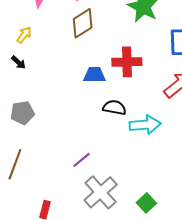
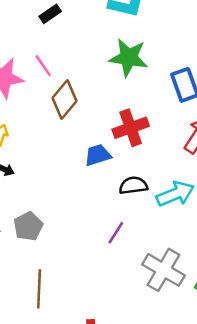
purple line: (82, 160) -> (116, 233), moved
gray cross: (101, 192) -> (164, 270), moved

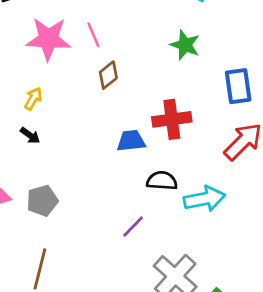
green star: (129, 58) -> (185, 45), size x0.7
brown diamond: (64, 100) -> (108, 75), size x0.7

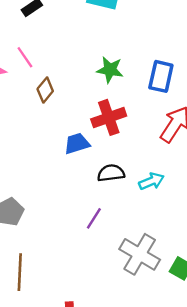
green star: (185, 45) -> (110, 70), moved
blue rectangle: (238, 86) -> (161, 76), turned 32
cyan arrow: (204, 199) -> (151, 181), size x0.7

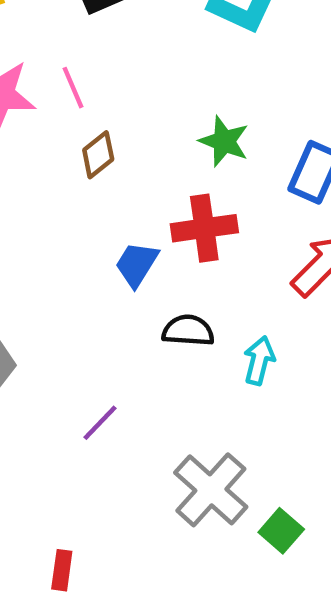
blue trapezoid: (77, 144) -> (137, 264), turned -52
cyan arrow: (151, 181) -> (259, 361), turned -65
purple line: (94, 218) -> (100, 423), moved

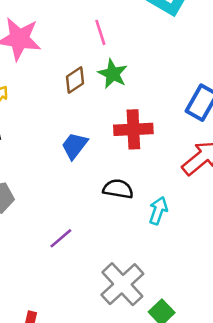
pink line: (73, 88) -> (100, 32), moved
green star: (224, 141) -> (113, 74), moved
blue trapezoid: (137, 264) -> (74, 146), moved

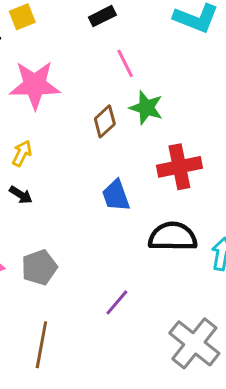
blue trapezoid: (74, 146) -> (116, 196), turned -48
black semicircle: (118, 189) -> (173, 237), size x1.4

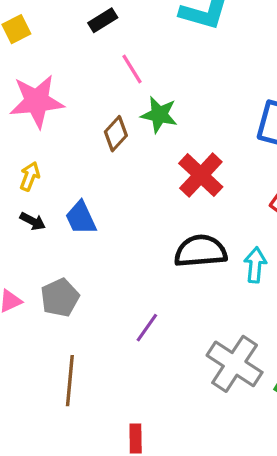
red cross: (179, 167) -> (201, 175), turned -30
blue trapezoid: (116, 196) -> (81, 218), moved

